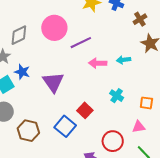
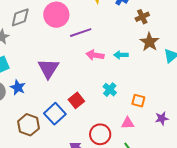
blue star: (22, 72) -> (18, 87), moved
brown hexagon: (28, 131) -> (28, 125), moved

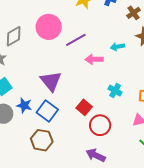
cyan arrow: (121, 55) -> (117, 47), moved
blue square: (55, 114) -> (47, 111), moved
red circle: (100, 134) -> (100, 125), moved

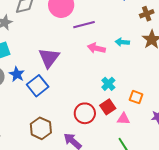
red square: (84, 107) -> (108, 107), moved
brown hexagon: (42, 140) -> (41, 128), moved

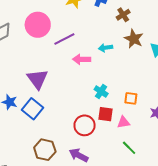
red square: (108, 107) -> (105, 114), turned -35

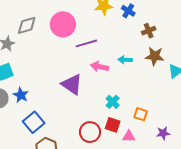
brown star: (134, 39) -> (155, 56), turned -30
purple triangle: (37, 79) -> (72, 84), moved, turned -30
blue square: (32, 109) -> (34, 122), moved

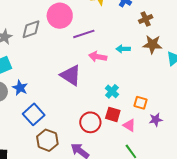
gray diamond: (27, 25) -> (31, 29), moved
purple star: (163, 133) -> (156, 120), moved
pink triangle: (129, 136) -> (129, 125), turned 32

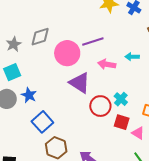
pink circle: (60, 16) -> (67, 53), moved
red circle: (90, 122) -> (100, 106), moved

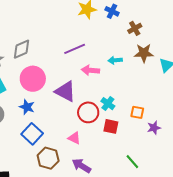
pink circle: (67, 53) -> (33, 79), moved
blue star: (29, 95) -> (27, 107), moved
pink triangle: (138, 133) -> (74, 138), moved

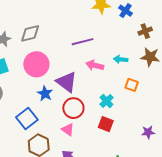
blue star: (27, 107) -> (45, 94), moved
red circle: (88, 112) -> (73, 108), moved
orange square: (137, 112) -> (132, 85), moved

